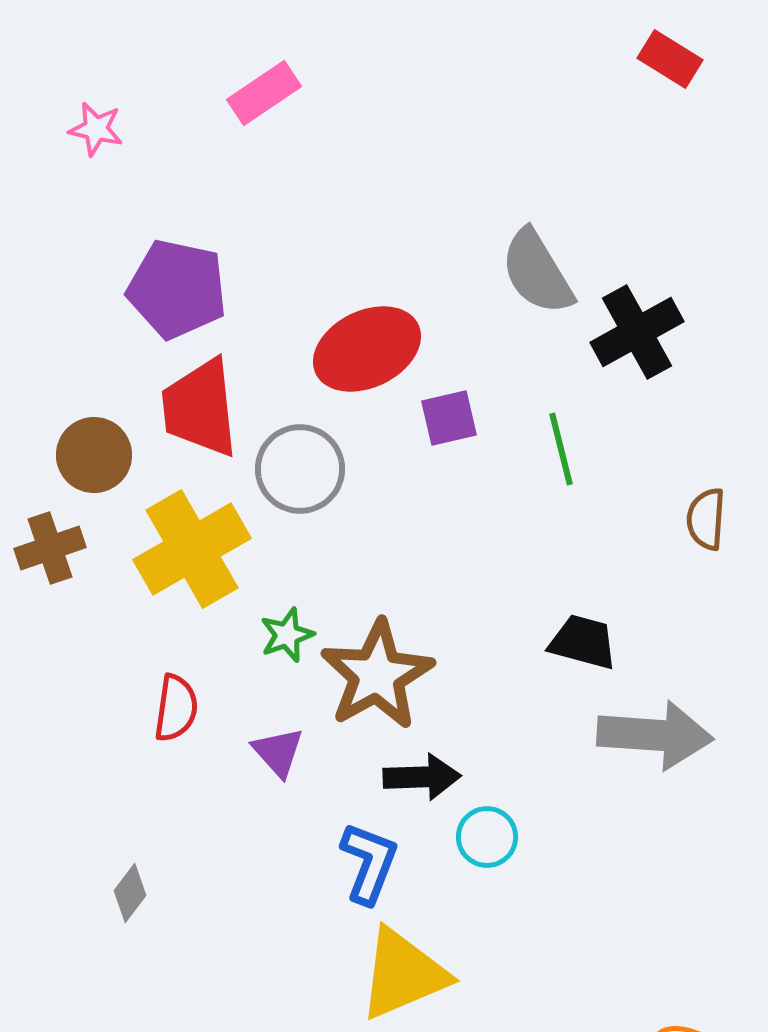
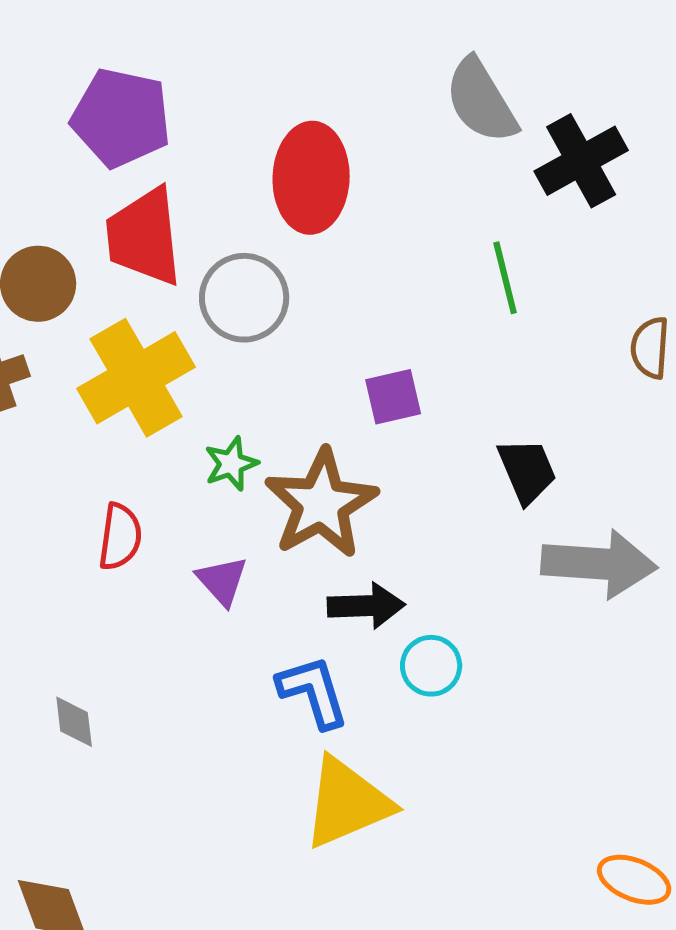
red ellipse: (367, 349) -> (311, 178), turned -62
purple square: (449, 418) -> (393, 397), moved
black trapezoid: (583, 642) -> (527, 471), turned 52
blue L-shape: (369, 863) -> (313, 692), turned -38
gray diamond: (130, 893) -> (74, 722), turned -44

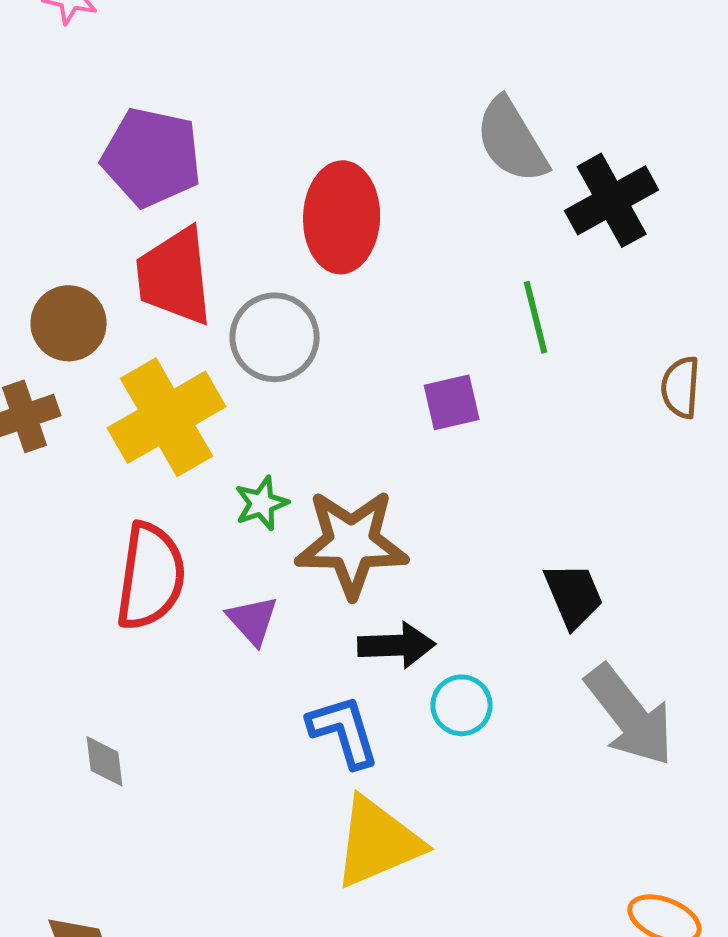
purple square: (393, 397) -> (452, 402), moved
black trapezoid: (527, 471) -> (574, 595), moved
brown star: (321, 504) -> (352, 543), turned 30
red semicircle: (120, 537) -> (151, 576), size x1.6
gray arrow: (599, 564) -> (630, 715), moved, turned 48

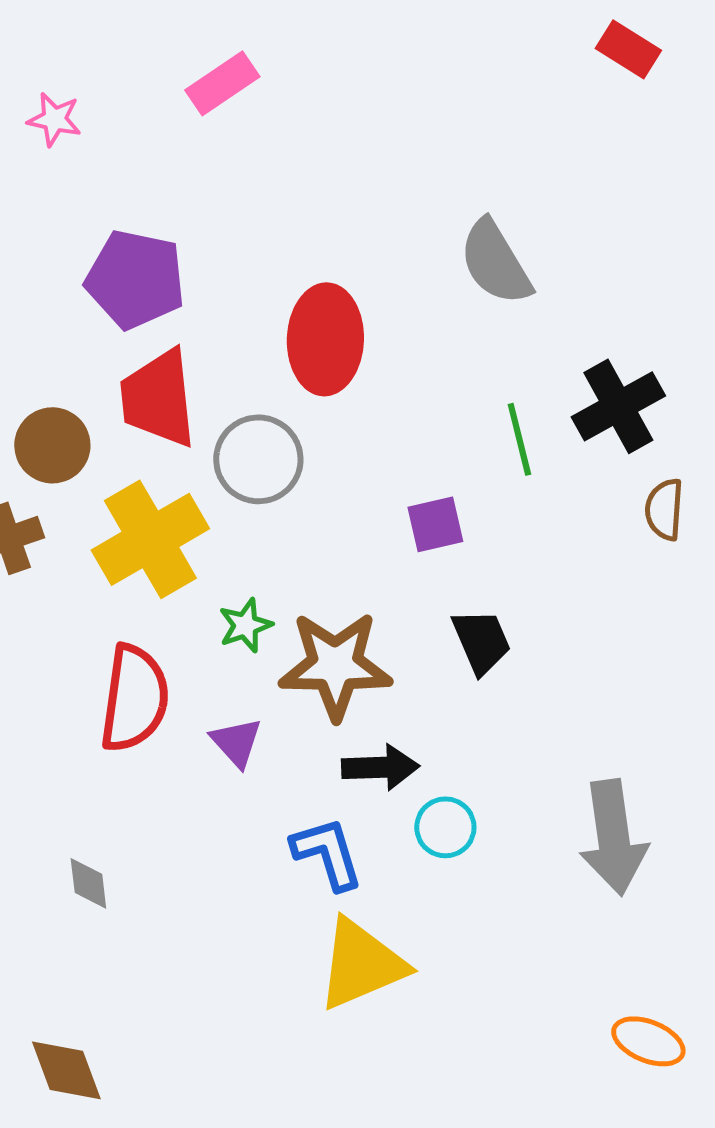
black cross: (612, 200) -> (618, 406), moved
black trapezoid: (574, 595) -> (481, 641), moved
gray arrow: (630, 715) -> (613, 837), turned 30

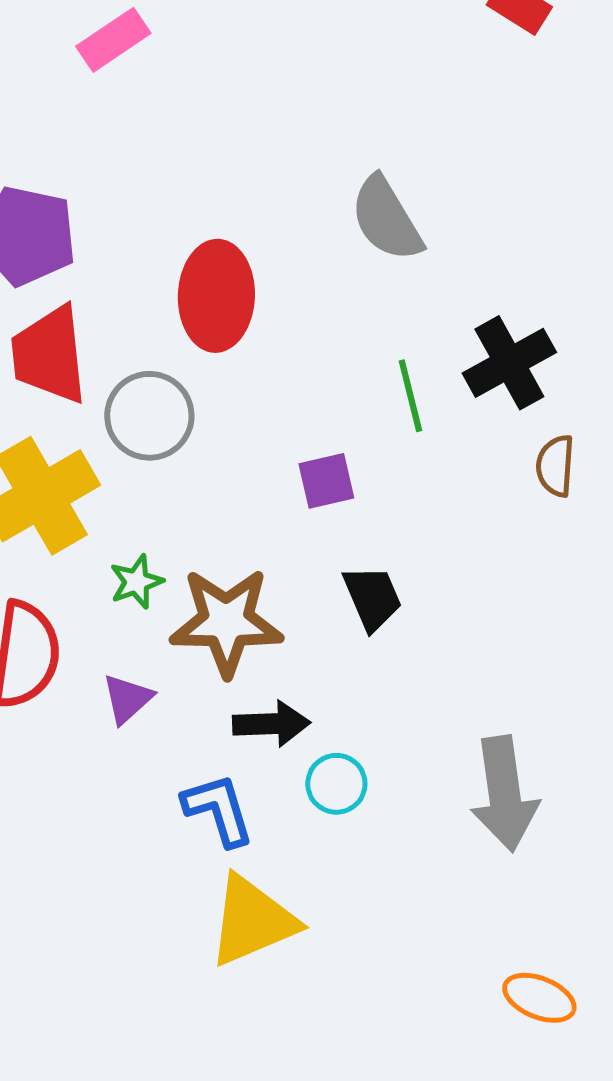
purple triangle: (236, 742) -> (127, 699), turned 30

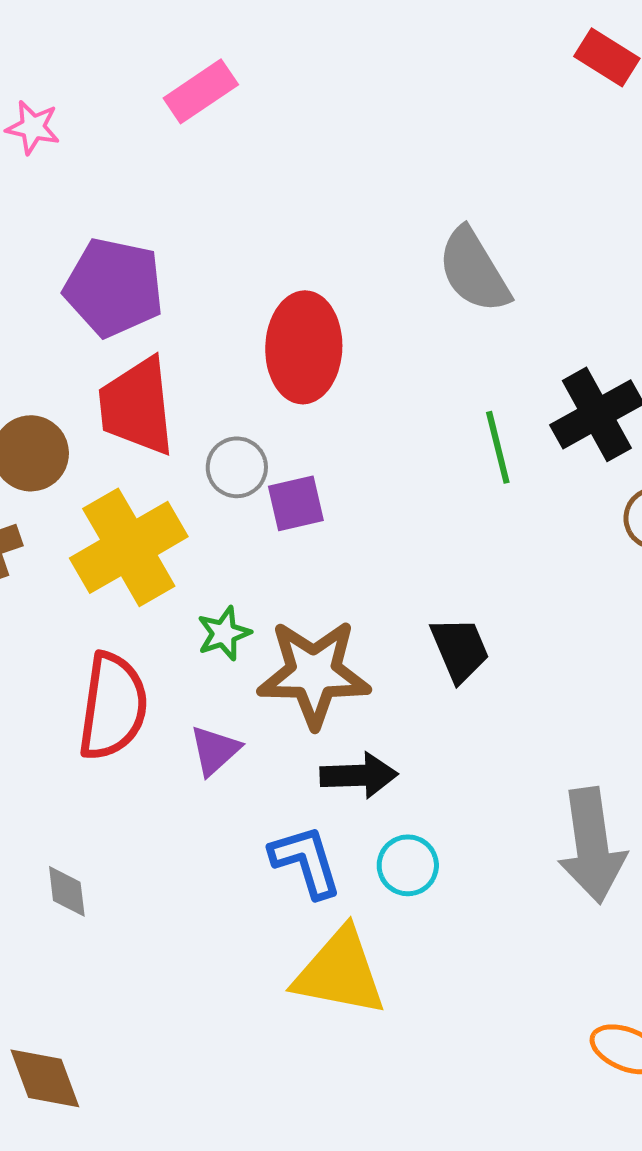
gray circle: (149, 416) -> (237, 467), size x0.7
purple square: (326, 481) -> (296, 503), moved
cyan circle: (336, 784) -> (408, 865), moved
yellow triangle: (252, 921) -> (340, 972), turned 34

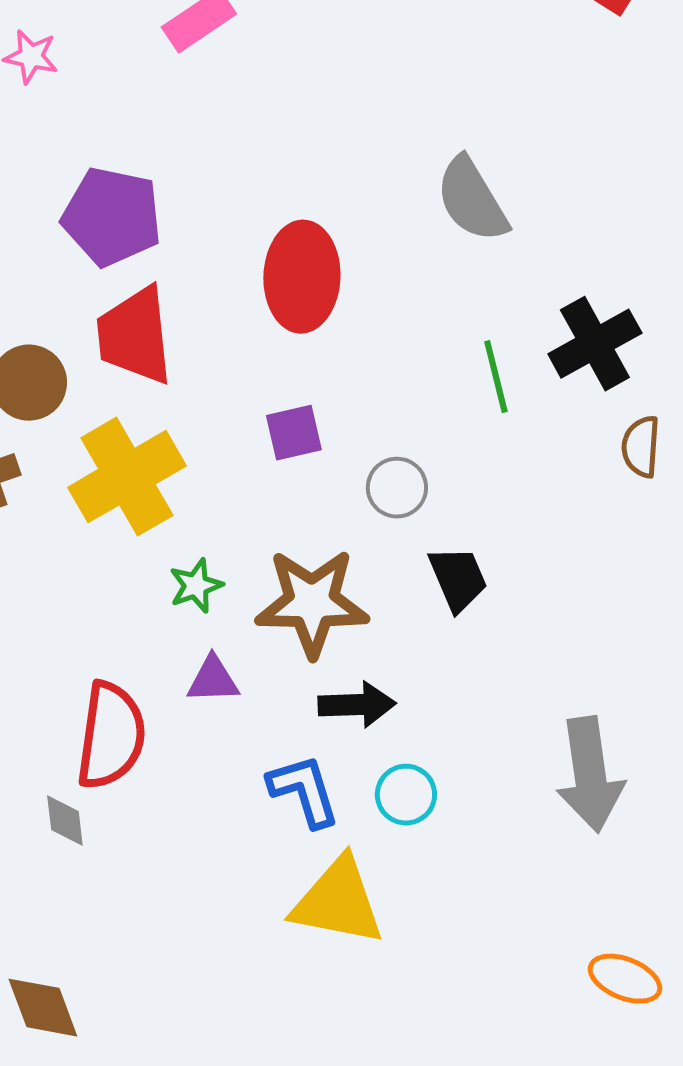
gray circle: (237, 467) -> (397, 488), moved
green star: (224, 633) -> (196, 586), moved
red semicircle: (113, 706) -> (111, 736), moved
purple triangle: (215, 750) -> (213, 680), turned 40

